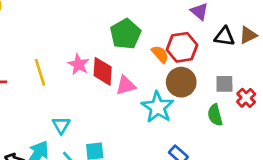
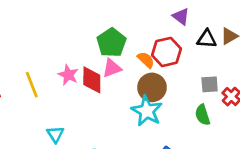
brown circle: (181, 82) -> (152, 87), moved
pink triangle: (126, 85) -> (112, 68), moved

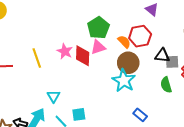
black triangle: (207, 39) -> (162, 56), moved

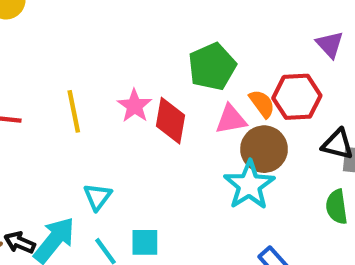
pink triangle: (98, 47) -> (231, 119), moved

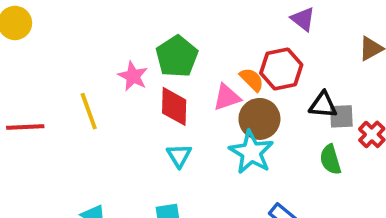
green pentagon: (212, 67) -> (177, 56), moved
pink star: (134, 106) -> (133, 76), moved
cyan triangle: (98, 197) -> (179, 156), moved

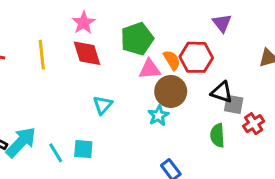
green pentagon: (177, 56) -> (137, 39), moved
pink star: (133, 76) -> (84, 23), moved
red diamond: (174, 106) -> (87, 53), moved, turned -32
cyan star: (251, 152) -> (158, 115), size x0.6

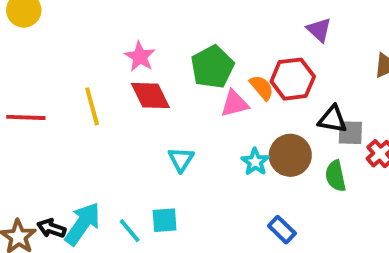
brown circle: (171, 91) -> (290, 155), moved

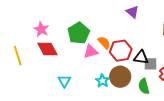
red hexagon: (293, 79) -> (121, 51), moved

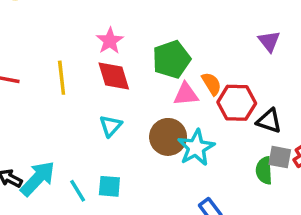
gray square: (150, 64) -> (280, 157), moved
brown circle: (120, 77) -> (168, 137), moved
cyan triangle: (64, 81) -> (111, 126), moved
cyan star: (102, 81) -> (196, 148), size x1.5

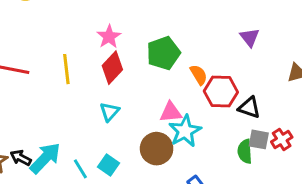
red diamond: (114, 76) -> (112, 68), turned 60
pink triangle: (186, 94) -> (171, 112), moved
brown circle: (168, 137) -> (157, 149), moved
cyan square: (109, 186) -> (108, 165), turned 30

